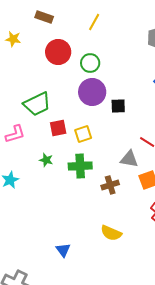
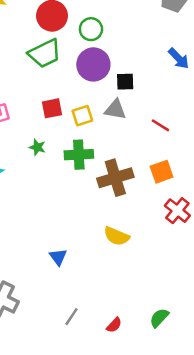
green trapezoid: (37, 104) -> (45, 54), moved
gray triangle: (129, 159) -> (115, 110), moved
brown cross: (110, 185) -> (115, 178), size x1.6

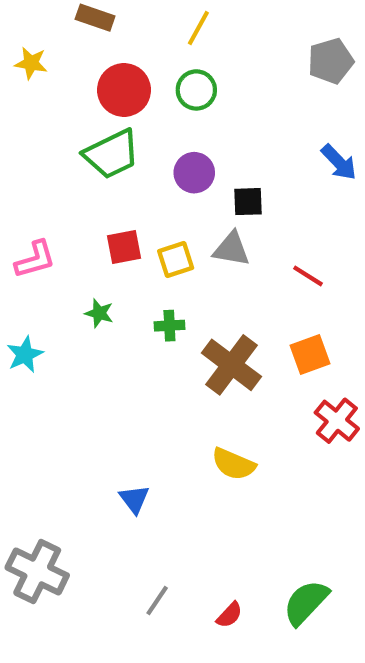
green circle: (91, 29) -> (196, 90), moved
purple circle: (93, 64) -> (194, 173), size x0.7
green cross: (79, 155) -> (169, 326), size x0.6
brown cross: (115, 178) -> (231, 365), turned -36
green semicircle: (159, 318) -> (306, 603), size x1.4

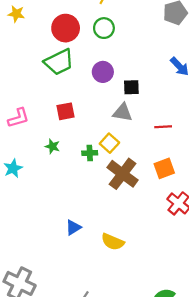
yellow square: (176, 259) -> (109, 143), moved, turned -30
red line: (308, 276) -> (163, 127), turned -35
yellow semicircle: (234, 464) -> (113, 242), moved
blue triangle: (134, 499) -> (73, 228), moved, turned 35

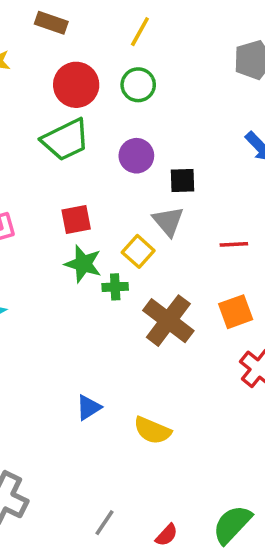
gray triangle: (123, 112) -> (168, 221), turned 40
yellow square: (109, 143) -> (138, 251), moved
green star: (52, 146) -> (83, 264), moved, size x1.5

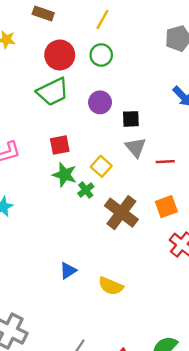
gray triangle: (168, 221) -> (136, 147), moved
green cross: (115, 287) -> (86, 190), turned -35

